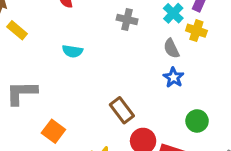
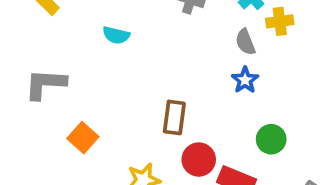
yellow cross: (196, 31) -> (280, 21), turned -30
brown rectangle: (122, 110) -> (174, 117), turned 40

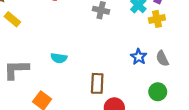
cyan semicircle: (116, 35) -> (59, 58), moved
gray semicircle: (245, 42) -> (162, 59), moved

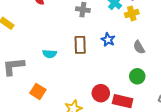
blue star: (139, 57) -> (108, 40), moved
brown rectangle: (97, 83) -> (80, 45), moved

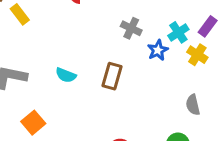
yellow cross: (132, 13) -> (197, 55), turned 32
blue star: (108, 40) -> (158, 50), moved

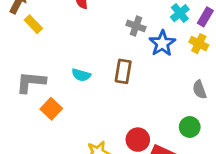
cyan cross: (178, 32) -> (180, 13), moved
blue star: (158, 50) -> (162, 43), size x1.4
orange square: (33, 123) -> (51, 109), moved

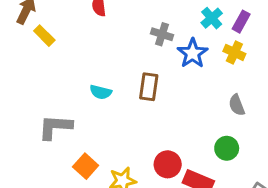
gray L-shape: (31, 82) -> (55, 127), moved
orange square: (51, 109) -> (86, 166), moved

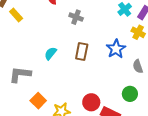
gray cross: (162, 34) -> (76, 17), moved
blue star: (193, 53) -> (116, 49), moved
cyan semicircle: (101, 92) -> (50, 53), turned 112

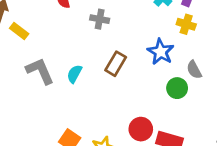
brown rectangle: (82, 51) -> (116, 64), turned 30
gray L-shape: (20, 74) -> (40, 71), moved, turned 70
green circle: (130, 94) -> (177, 88), moved

